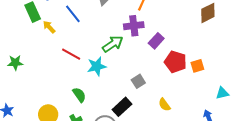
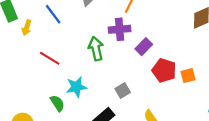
yellow arrow: (49, 27) -> (27, 28), turned -120
green arrow: (113, 44) -> (96, 49), turned -70
cyan star: (97, 66) -> (76, 87), moved

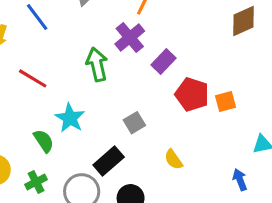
purple cross: (120, 29) -> (130, 38), turned -35
cyan star: (76, 87) -> (70, 118), turned -30

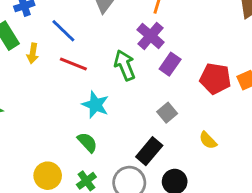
purple rectangle: (163, 62) -> (170, 64), moved
red line: (33, 78) -> (73, 64), moved
cyan star: (70, 118) -> (95, 105), moved

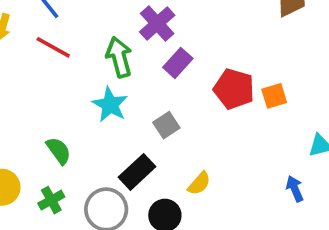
cyan star: (95, 105) -> (110, 105), moved
yellow semicircle: (208, 140) -> (199, 183), moved, turned -102

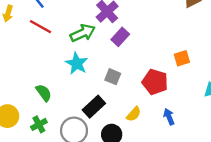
green arrow: (119, 57) -> (83, 33), turned 80
red pentagon: (234, 89) -> (155, 82), moved
gray square: (166, 125) -> (113, 77), turned -35
blue arrow: (295, 189) -> (169, 117), moved

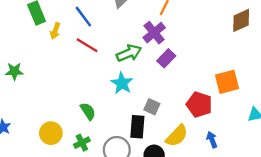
orange square: (182, 58) -> (227, 82), size x1.5
gray square: (113, 77) -> (152, 107), moved
black rectangle: (94, 107) -> (137, 127), turned -45
yellow semicircle: (134, 114) -> (177, 136), size x1.5

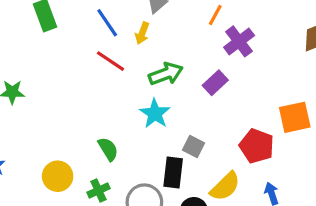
yellow arrow: (55, 31) -> (142, 33), moved
purple cross: (154, 33) -> (239, 41), moved

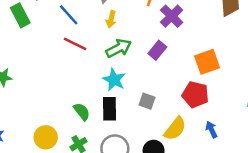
yellow arrow: (142, 33) -> (111, 19), moved
orange square: (295, 117) -> (207, 62), moved
black rectangle: (173, 172) -> (110, 109), moved

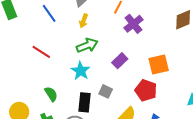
red line: (75, 44) -> (41, 52), moved
purple rectangle: (157, 50) -> (120, 61), moved
black rectangle: (110, 109) -> (84, 102), moved

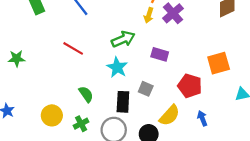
yellow arrow: (84, 21) -> (149, 15), moved
purple rectangle: (120, 61) -> (160, 54), turned 63
orange square: (159, 65) -> (219, 63), moved

